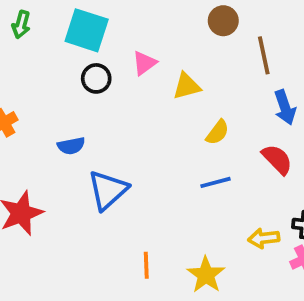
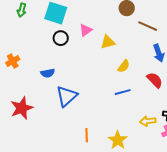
brown line: (264, 55) -> (148, 26), turned -54

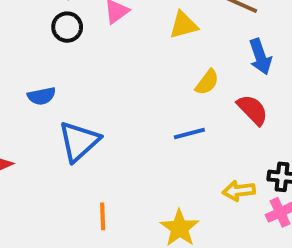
yellow triangle: (108, 42) -> (183, 25), moved
yellow semicircle: (124, 66) -> (207, 82), moved
orange line: (87, 135) -> (103, 216), moved

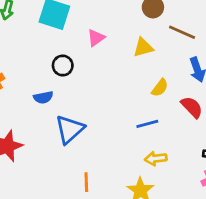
black circle: (67, 27) -> (63, 66), moved
yellow arrow: (239, 191) -> (156, 159), moved

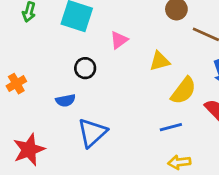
yellow triangle: (143, 47) -> (160, 61), moved
yellow semicircle: (160, 88) -> (183, 91), size x1.5

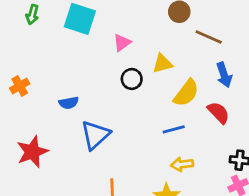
black circle: (85, 68) -> (132, 79), moved

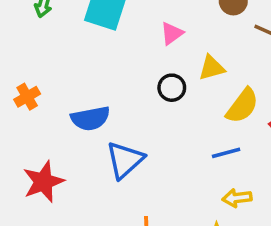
pink triangle: (122, 43) -> (172, 33), moved
blue semicircle: (69, 103) -> (90, 118), size x1.5

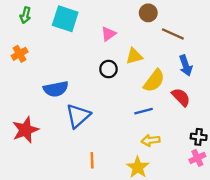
orange cross: (27, 97) -> (20, 54), moved

